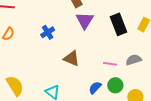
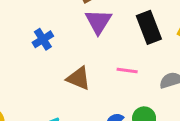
pink line: (110, 64) -> (127, 70), moved

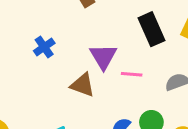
purple triangle: (98, 22) -> (103, 57), moved

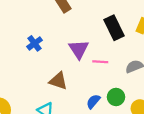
brown triangle: (83, 85) -> (58, 81), moved

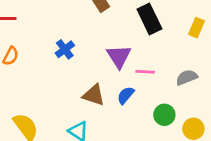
black rectangle: (114, 28) -> (149, 19), moved
blue semicircle: (93, 101) -> (126, 95), moved

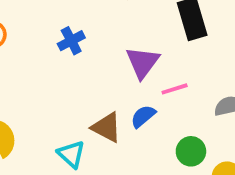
pink line: (145, 72) -> (175, 89), turned -30
brown triangle: (94, 95) -> (107, 127), moved

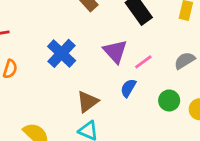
blue cross: (71, 41) -> (62, 53), size x1.5
brown triangle: (107, 127) -> (88, 102), moved, turned -45

